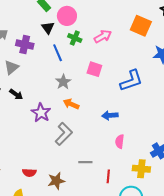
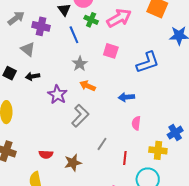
pink arrow: (103, 36) -> (119, 18), size x1.4
gray triangle: (11, 67) -> (28, 49), turned -42
black arrow: (16, 94) -> (33, 76), turned 136
gray line: (85, 162) -> (102, 144), turned -56

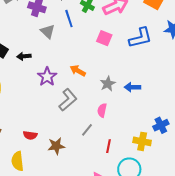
gray triangle: (28, 49) -> (48, 31), moved
blue L-shape: (148, 62) -> (140, 38), moved
gray star: (80, 64) -> (108, 84), moved
blue arrow: (126, 97) -> (132, 87), moved
pink semicircle: (136, 123) -> (102, 110), moved

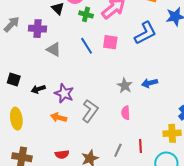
blue line: (69, 19) -> (87, 46), moved
black arrow: (24, 56) -> (38, 89), moved
orange arrow: (78, 71) -> (59, 117), moved
gray line: (87, 130) -> (118, 150), moved

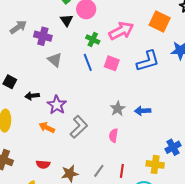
green cross: (86, 14) -> (93, 39), moved

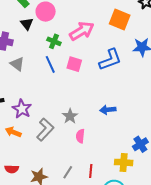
gray star: (118, 109) -> (70, 116), moved

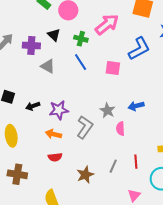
black triangle: (27, 24) -> (54, 35), moved
pink square: (74, 64) -> (113, 68), moved
purple star: (22, 109) -> (59, 110), turned -30
blue arrow: (108, 110) -> (136, 106), moved
red semicircle: (12, 169) -> (55, 157), moved

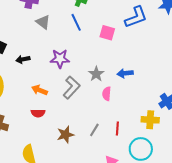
purple star: (59, 110) -> (60, 59), moved

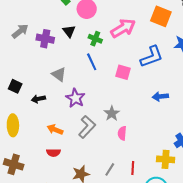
gray triangle: (43, 22) -> (59, 74), moved
purple star: (60, 59) -> (75, 98), turned 30
blue arrow: (125, 73) -> (160, 96), moved

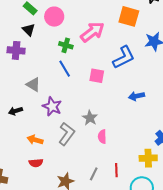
black triangle: (69, 31) -> (29, 30), moved

